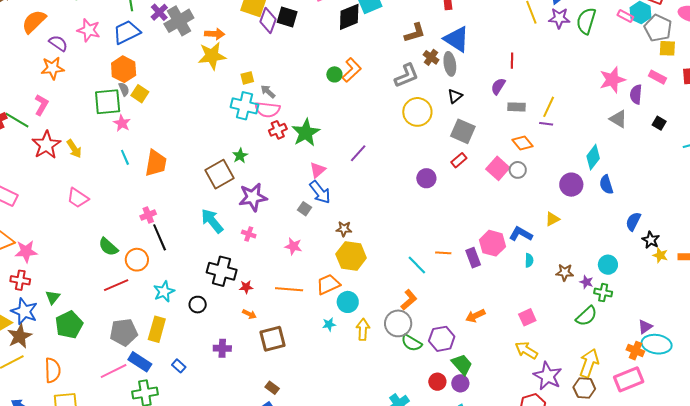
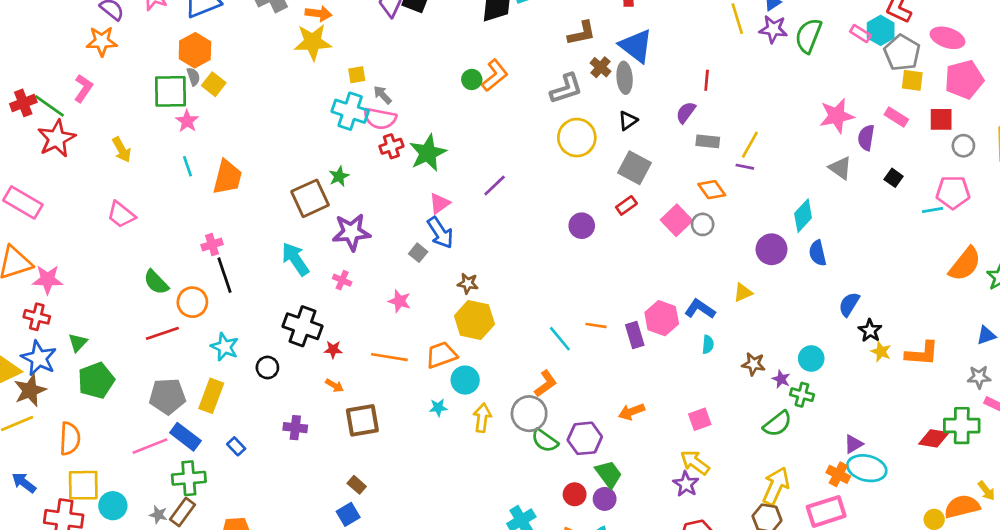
red star: (46, 145) -> (56, 138), moved
cyan star: (164, 292) -> (225, 347), turned -30
purple star: (548, 376) -> (686, 484), moved, size x0.7

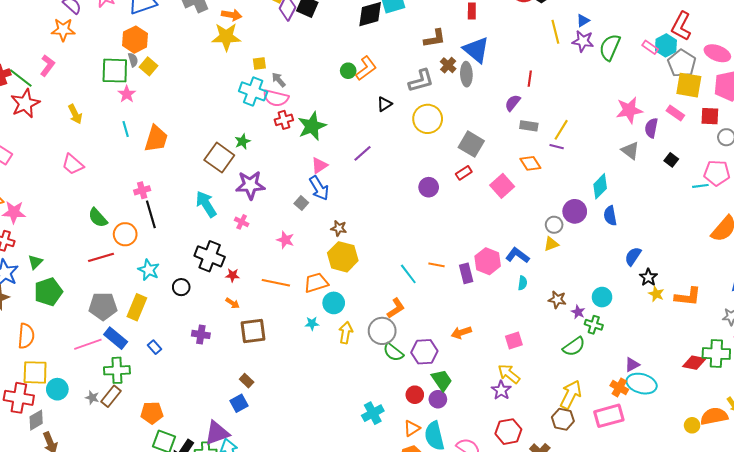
yellow square: (912, 80) -> (689, 85), size x1.5
black triangle: (628, 121) -> (384, 104), moved
brown square: (310, 198) -> (219, 158), turned -32
gray circle: (703, 224) -> (554, 225), moved

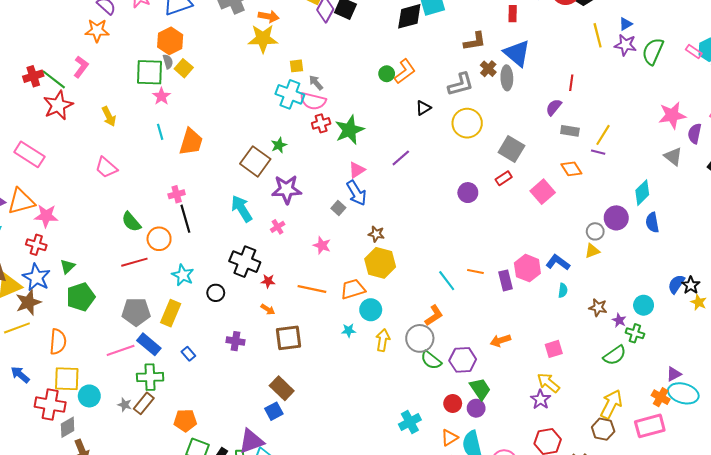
pink cross: (242, 222) -> (278, 227), turned 32
blue semicircle: (633, 256) -> (676, 284), moved
brown rectangle: (247, 381) -> (282, 388), size x1.6

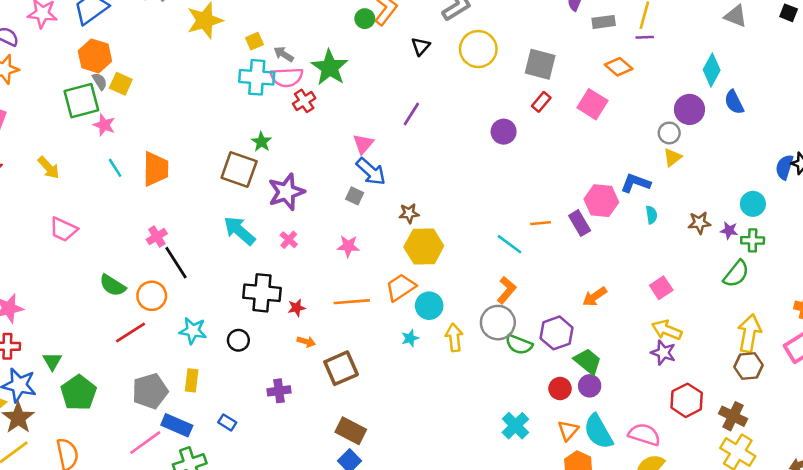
green star: (349, 130) -> (330, 68), moved
yellow rectangle: (171, 313) -> (192, 380), size x0.7

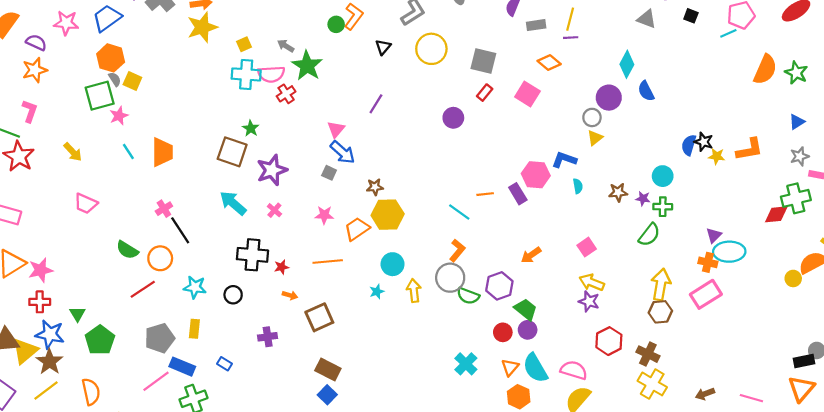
gray arrow: (284, 54) -> (286, 46), moved
pink star: (104, 125) -> (119, 116), turned 30
orange trapezoid: (401, 287) -> (357, 229), moved

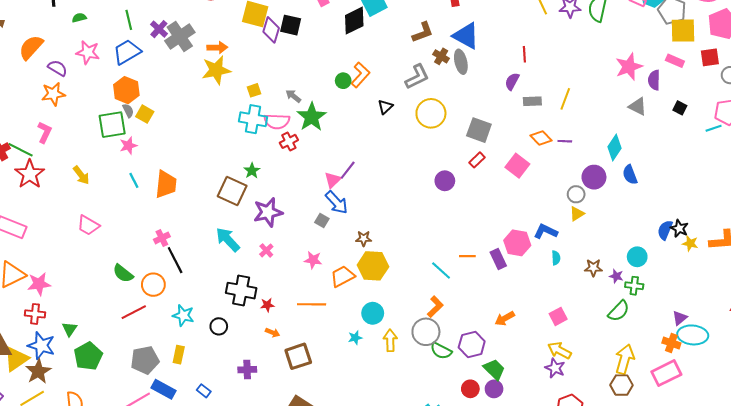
purple line: (571, 38) -> (565, 141), moved
purple line: (376, 104) -> (348, 170), moved

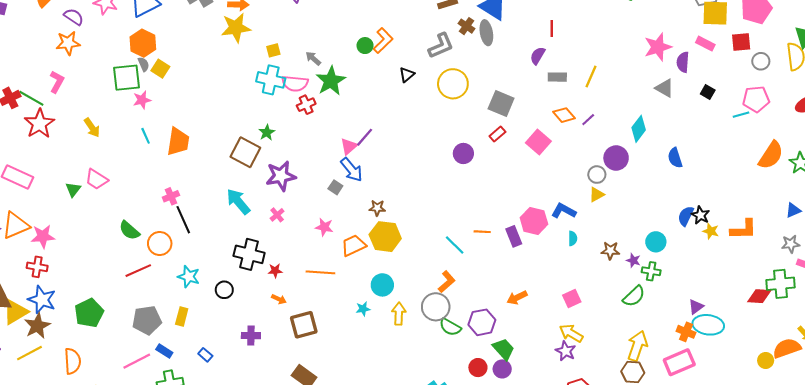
purple line: (565, 141) -> (588, 120), turned -48
blue semicircle: (630, 175) -> (675, 158), moved
green triangle: (70, 329) -> (73, 189), moved
blue rectangle: (164, 389) -> (164, 351), size x0.7

